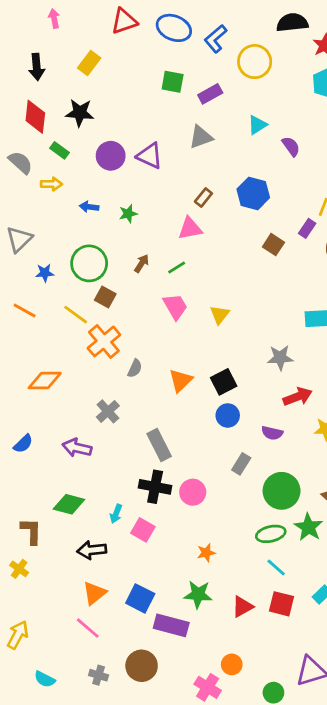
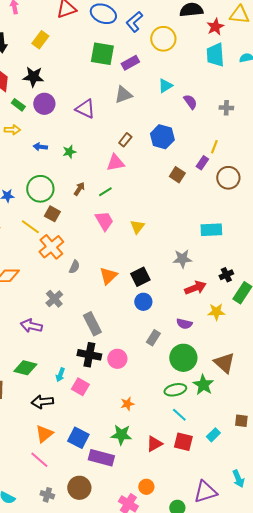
green square: (173, 82) -> (102, 54), size x1.4
purple circle: (111, 156) -> (44, 104), moved
purple semicircle: (272, 433) -> (184, 324), moved

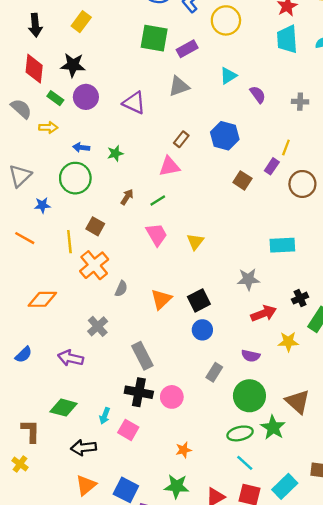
green circle: (40, 189) -> (75, 178), moved
yellow line: (30, 227) -> (69, 242), turned 48
cyan rectangle: (213, 435) -> (285, 486), size x1.5

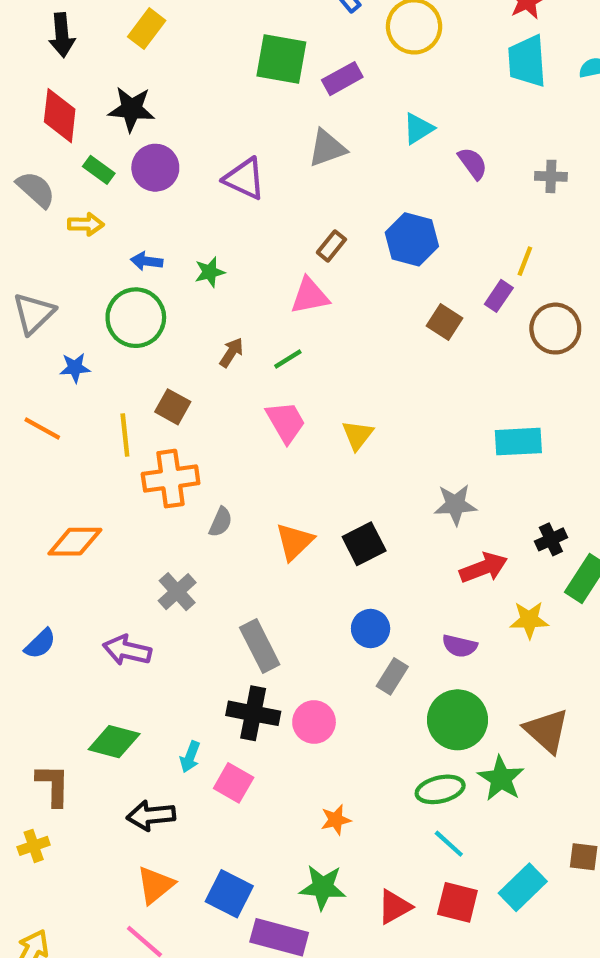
orange cross: (94, 265) -> (171, 479), turned 32
blue circle: (202, 330) -> (371, 629), moved
yellow cross: (20, 464) -> (34, 846), turned 35

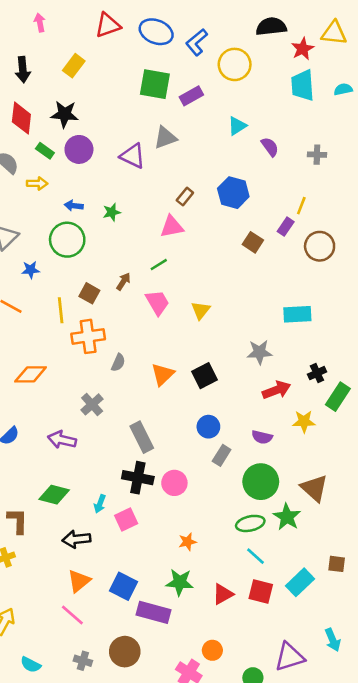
gray triangle: (327, 148) -> (165, 138), moved
brown arrow: (231, 352) -> (123, 282), moved
pink square: (234, 783) -> (126, 520), turned 35

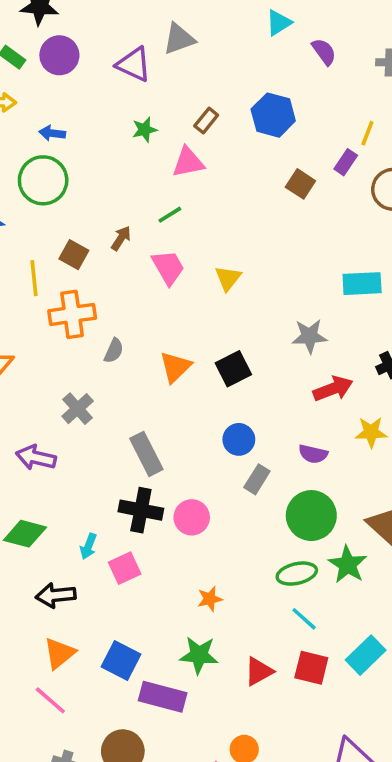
green star: (112, 212) -> (145, 130), moved

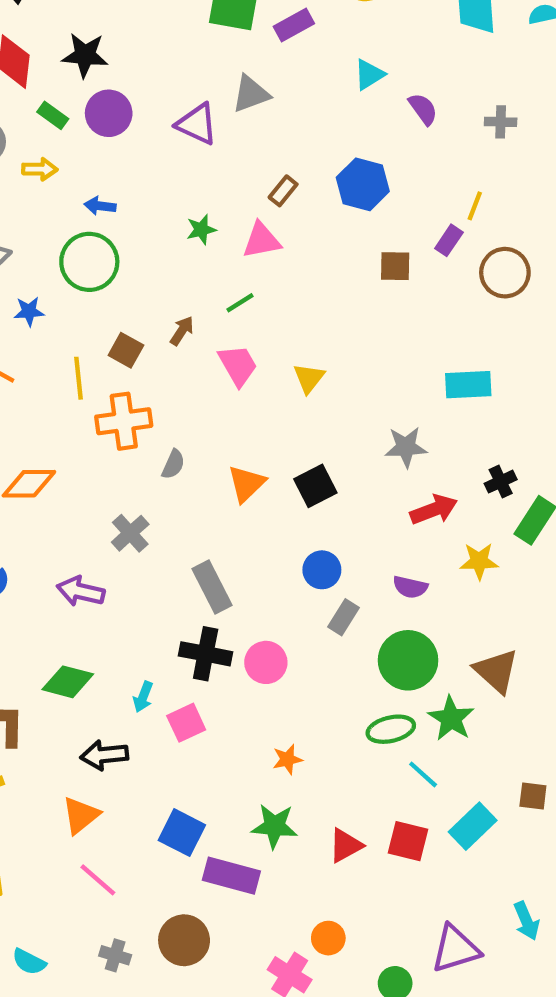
green star: (145, 130) -> (201, 230), moved
brown square: (300, 184) -> (395, 266), turned -32
cyan line: (304, 619) -> (423, 774), moved
orange triangle: (59, 653) -> (81, 815), moved

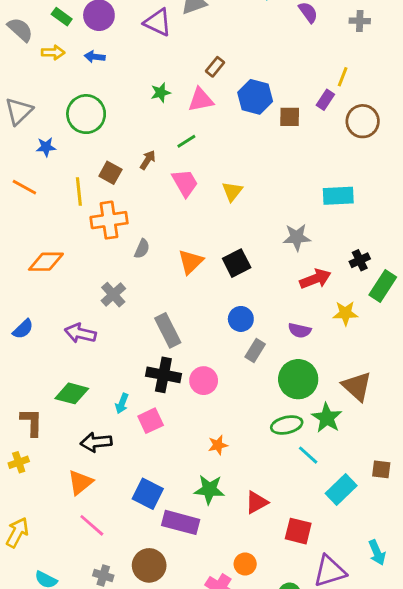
blue hexagon: (363, 184) -> (255, 97), moved
blue arrow: (100, 206) -> (95, 57), moved
red square: (408, 841) -> (298, 531), moved

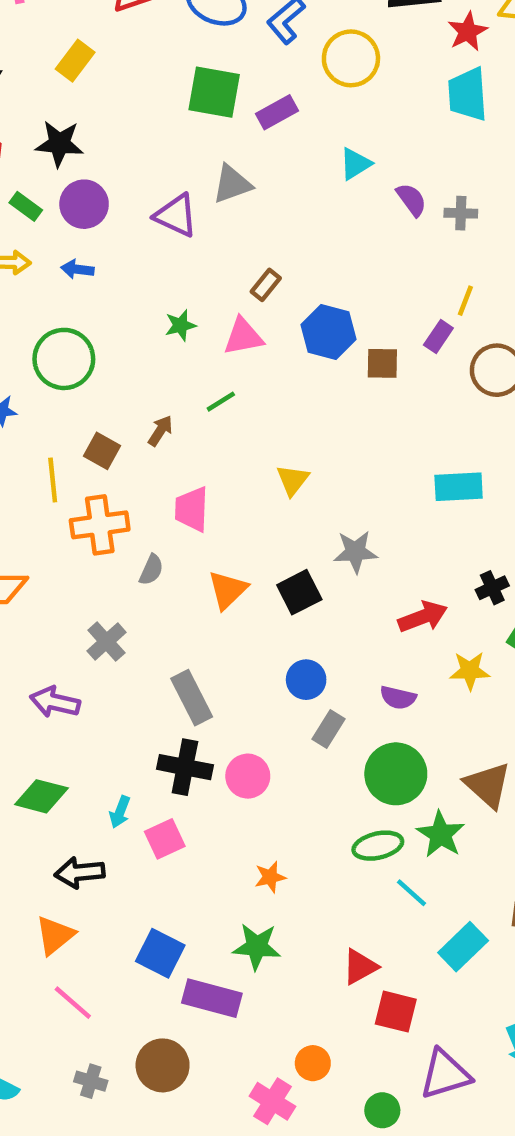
gray cross: (360, 21) -> (461, 213), moved
pink trapezoid: (185, 183) -> (192, 509), moved, turned -148
gray star: (297, 237) -> (355, 552), moved
red triangle: (257, 502) -> (360, 967), moved

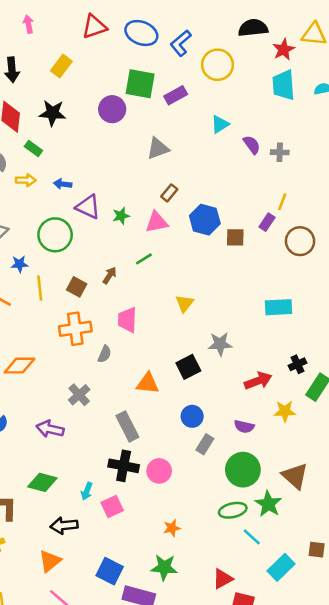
gray triangle: (232, 184) -> (158, 149), moved
purple circle: (84, 204) -> (112, 109), moved
purple triangle: (176, 215) -> (88, 207), moved
yellow line: (53, 480) -> (40, 288), moved
orange triangle: (228, 590) -> (148, 383), moved, turned 50

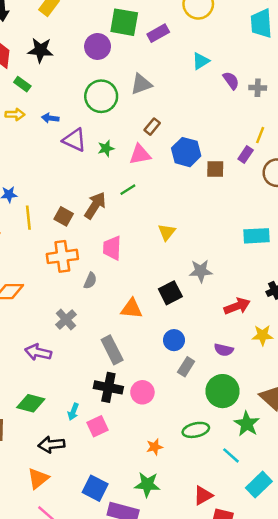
green circle: (55, 235) -> (101, 96), moved
brown arrow: (110, 275) -> (95, 205), size x1.6
green ellipse: (233, 510) -> (196, 430), moved

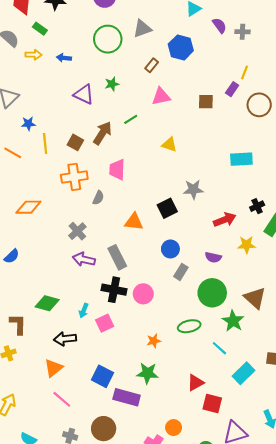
purple triangle: (74, 140) -> (84, 94), moved
blue hexagon: (186, 152) -> (181, 47), moved
pink triangle: (140, 154) -> (161, 96), moved
yellow triangle: (167, 232) -> (169, 145), moved, turned -49
purple arrow: (38, 352) -> (84, 259), moved

